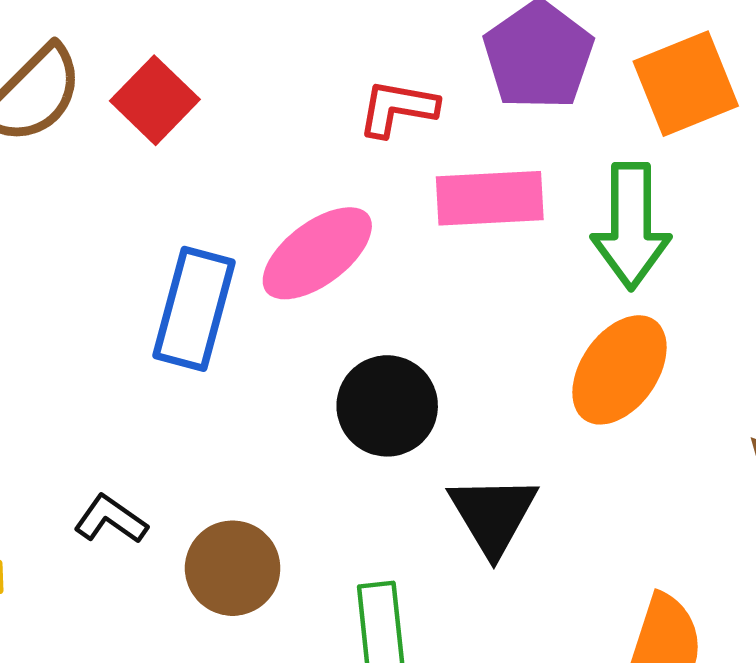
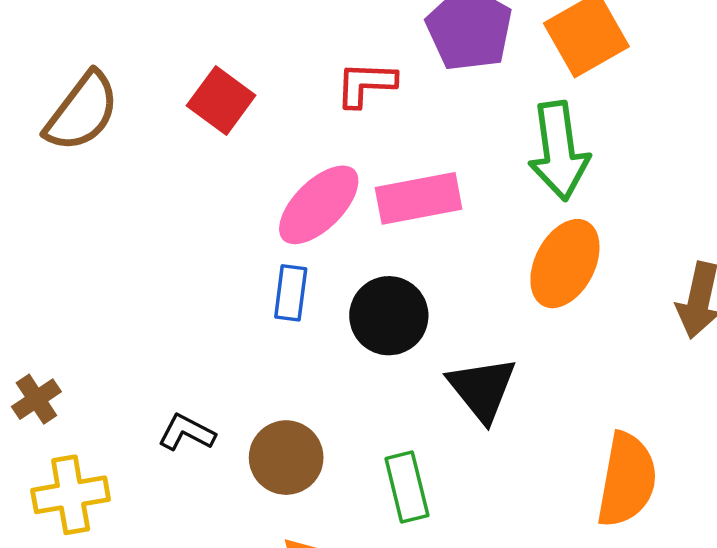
red square: (155, 100) -> (221, 100), moved
pink rectangle: (490, 198) -> (419, 198), moved
blue rectangle: (194, 309) -> (291, 293), moved, size x0.6

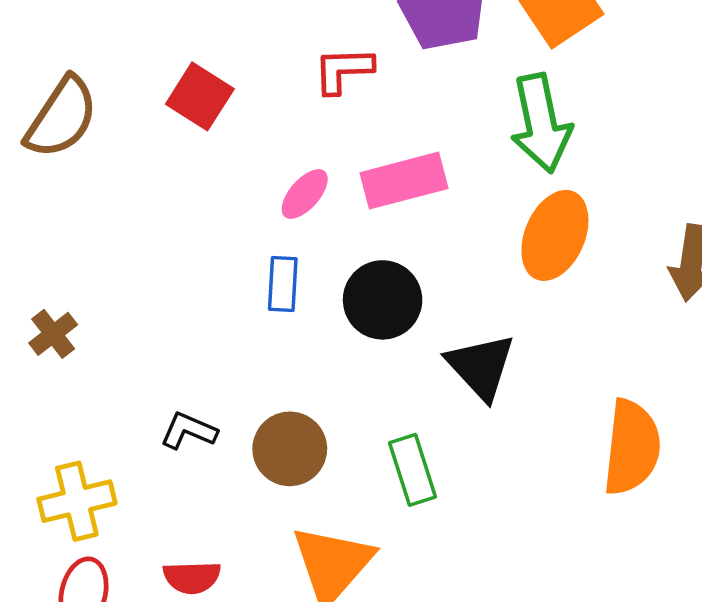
pink ellipse: (319, 205) -> (305, 194), size x0.6
brown cross: (36, 399) -> (53, 334), moved

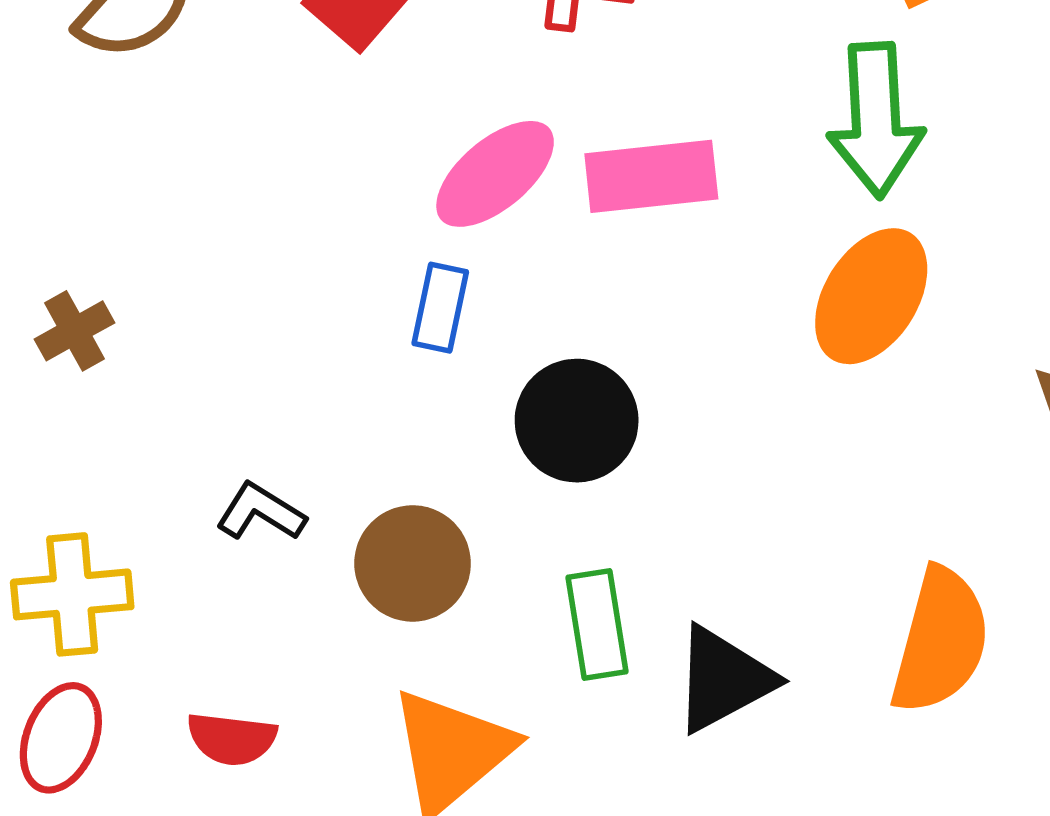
pink ellipse: (305, 194) -> (495, 174), size x1.5
black circle: (383, 300) -> (577, 421), moved
black triangle: (481, 367) -> (723, 679), moved, turned 36

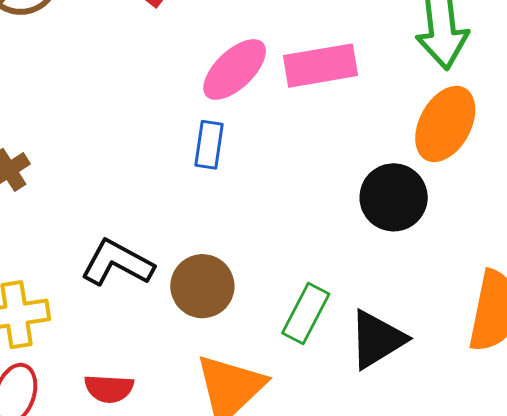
black circle: (577, 421) -> (394, 197), moved
black L-shape: (261, 512) -> (117, 263), size x1.5
green rectangle: (597, 624) -> (306, 313), turned 40

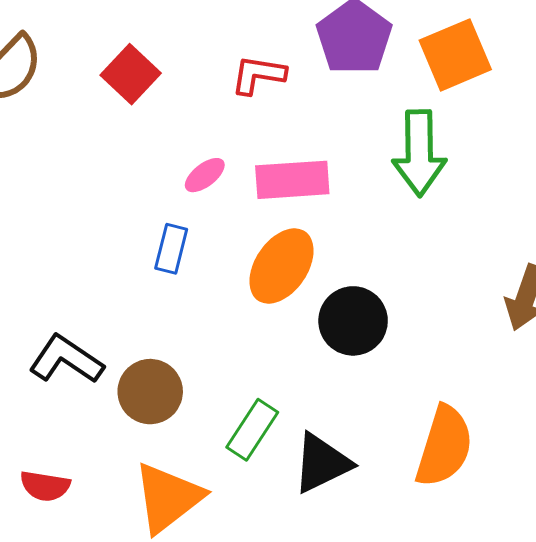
pink ellipse: (235, 69) -> (205, 175), size x0.6
orange ellipse: (445, 124) -> (281, 266), moved

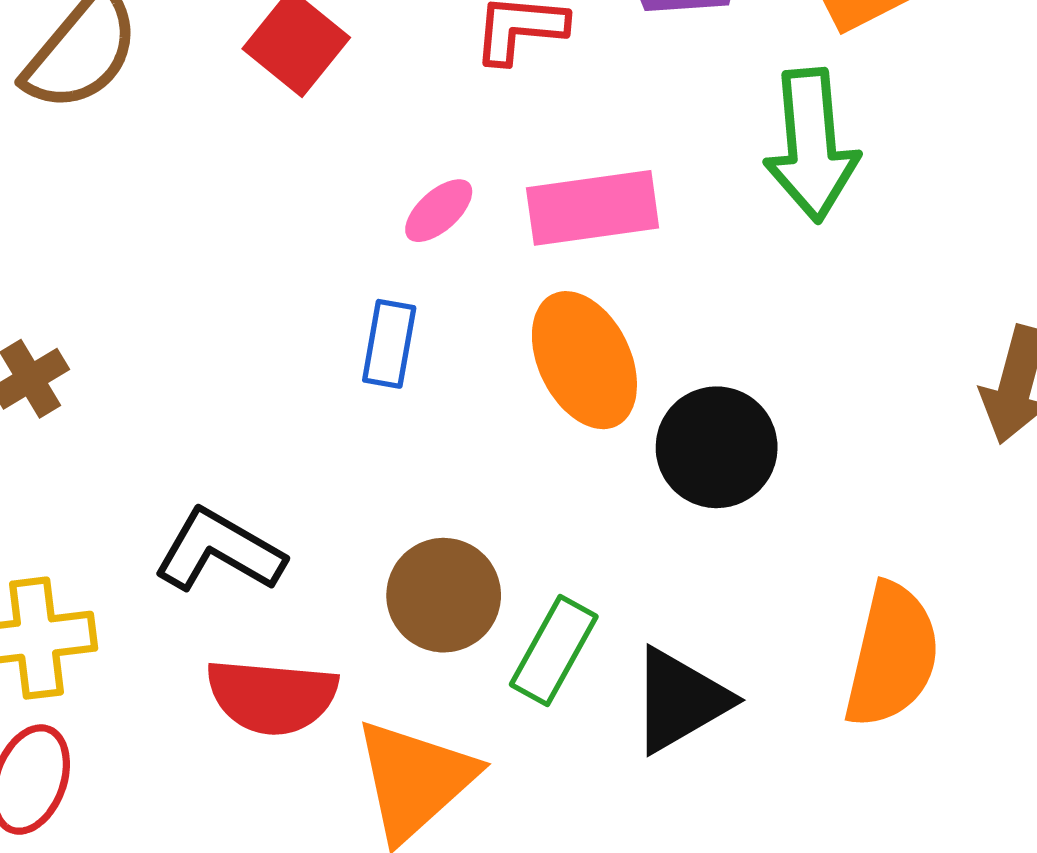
orange ellipse: (281, 266) -> (584, 360), turned -56
brown circle: (150, 392) -> (444, 595), moved
red semicircle: (45, 486) -> (272, 697), moved, size x1.5

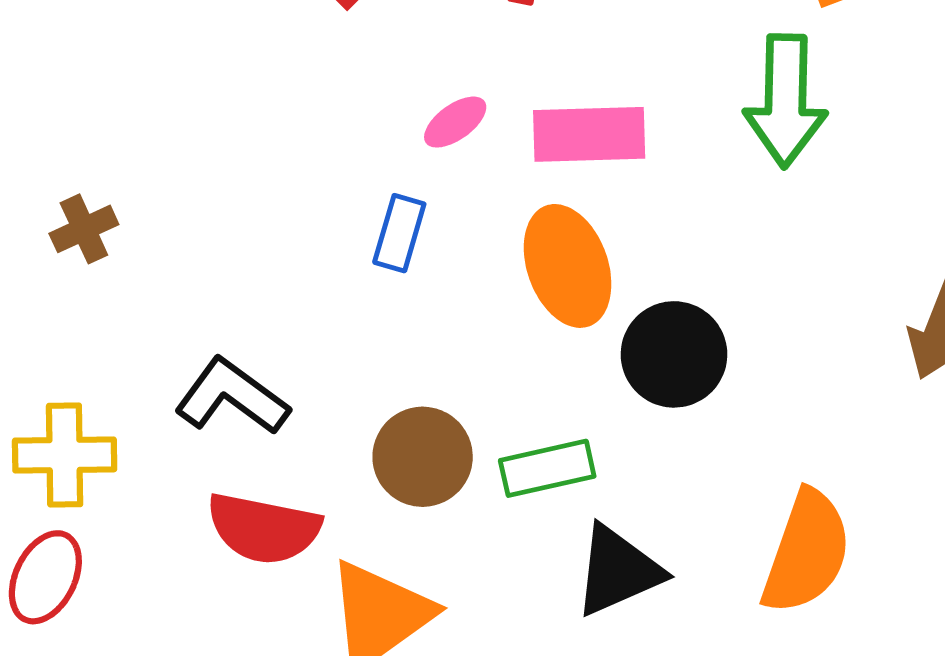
green rectangle: (554, 651) -> (547, 468), moved, turned 42

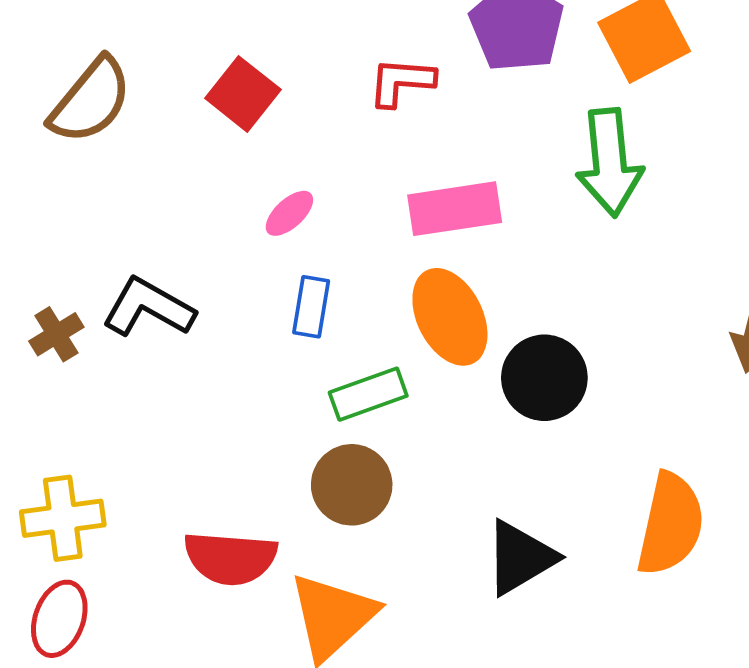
pink ellipse: (455, 122) -> (289, 213), moved
black L-shape: (232, 397) -> (148, 307), moved
green rectangle: (547, 468) -> (368, 394), moved

